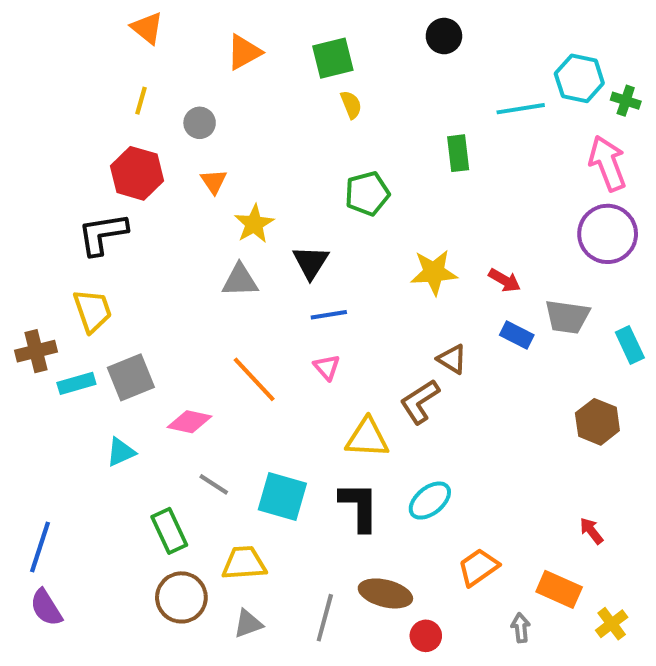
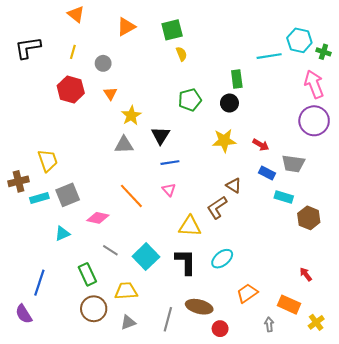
black circle: (444, 36) -> (229, 103), moved
black L-shape: (103, 234) -> (28, 48), moved
cyan rectangle: (630, 345) -> (284, 197), moved, turned -48
cyan square: (282, 496) -> (146, 257), turned 30
blue line: (40, 547) -> (39, 283), moved

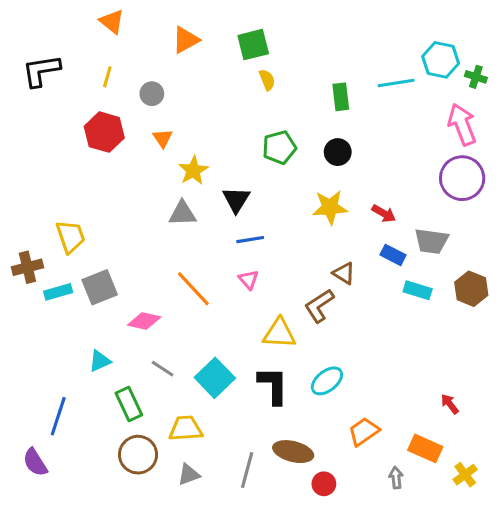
green rectangle: (237, 79) -> (341, 97), moved
brown hexagon: (309, 218) -> (471, 289), moved
cyan triangle: (62, 234) -> (100, 361), moved

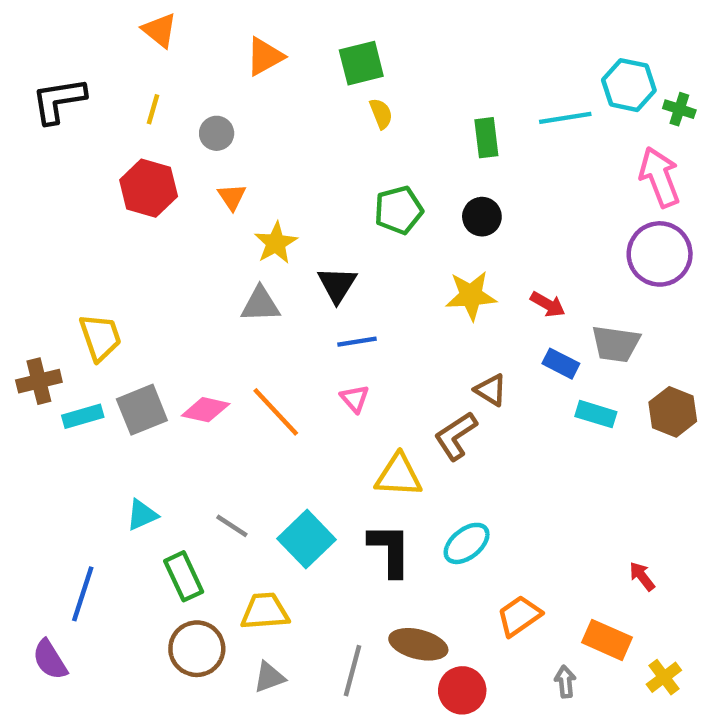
pink diamond: (144, 321) -> (206, 410), moved
red circle: (324, 484) -> (462, 690), size x1.4

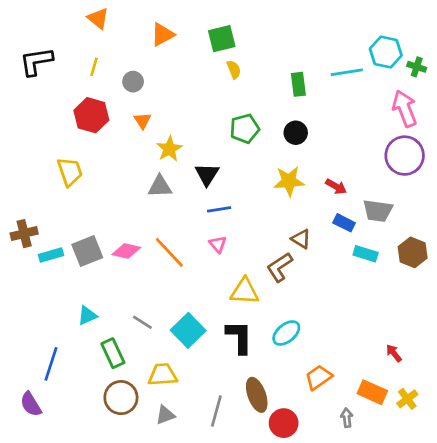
yellow trapezoid: (100, 337) -> (70, 172), moved
brown ellipse: (418, 644) -> (257, 395), turned 56
yellow cross: (664, 677) -> (407, 399), moved

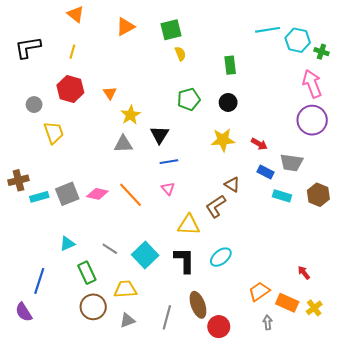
cyan line: (347, 72) -> (268, 30), moved
gray circle: (133, 82) -> (34, 105), moved
orange trapezoid: (319, 377) -> (259, 291), moved

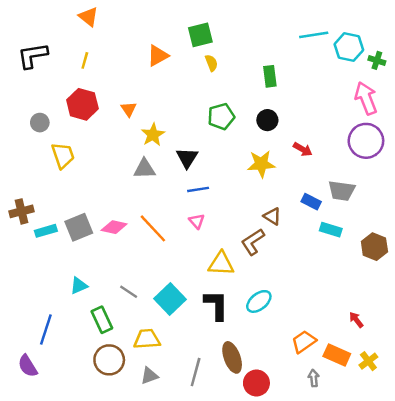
orange triangle: (125, 27) -> (158, 56), moved
red arrow: (259, 144) -> (303, 149), moved
brown hexagon: (318, 195) -> (374, 247), moved

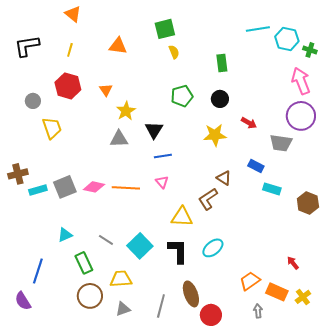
orange triangle: (158, 56) -> (118, 46), moved, turned 36
gray trapezoid: (342, 191) -> (281, 143), moved
orange line: (153, 228) -> (126, 188), turned -44

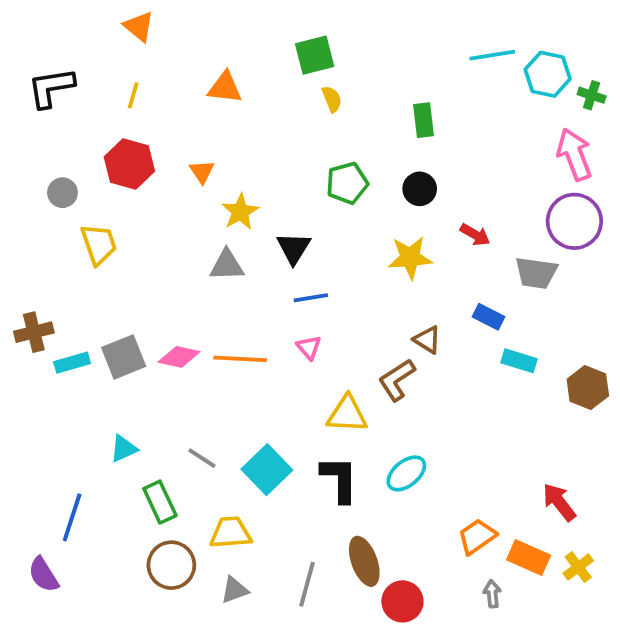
red arrow: (293, 263) -> (559, 502), size x1.5

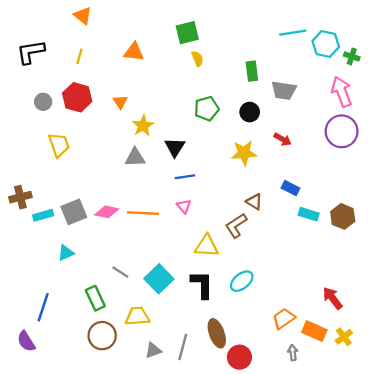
gray circle: (62, 193) -> (43, 102), moved
gray trapezoid: (536, 273) -> (284, 90), moved
brown hexagon: (588, 387) -> (343, 216), moved
cyan triangle: (124, 449) -> (66, 253), moved
gray triangle: (234, 590) -> (153, 350), moved

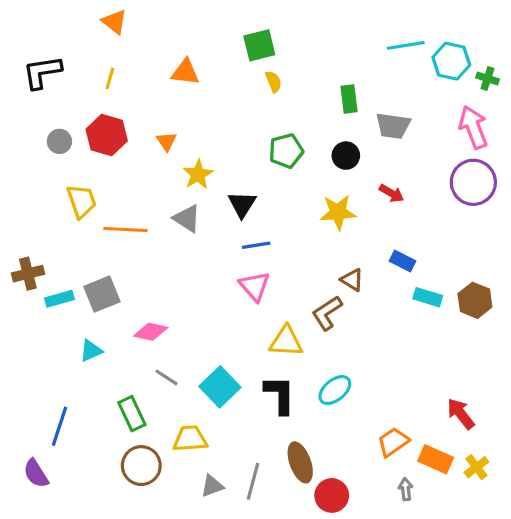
gray triangle: (135, 157) -> (187, 219), turned 35
pink triangle: (184, 206) -> (255, 286), size x1.5
pink diamond: (107, 212) -> (151, 332), moved
orange line: (143, 213) -> (126, 230), moved

